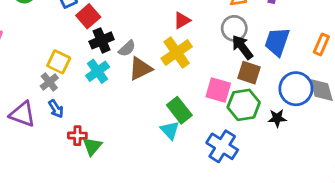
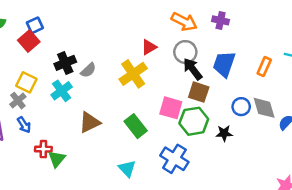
red square: (88, 16) -> (29, 41), moved
red triangle: (182, 20) -> (149, 47), moved
brown triangle: (140, 69) -> (89, 122), moved
blue circle: (296, 89) -> (241, 107), size x0.6
cyan triangle: (170, 130) -> (127, 168), moved

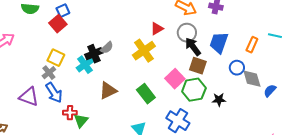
black cross: (65, 63) -> (94, 54), moved
blue circle: (241, 107) -> (237, 68), moved
pink square: (171, 108) -> (175, 79), turned 30
blue arrow: (24, 125) -> (54, 93), size x1.5

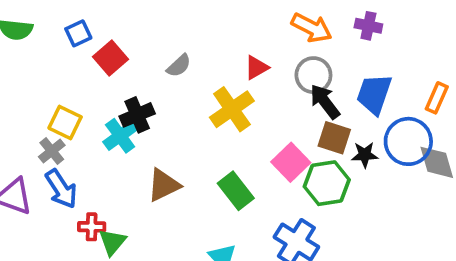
red square: (58, 24) -> (111, 58), moved
gray semicircle: (107, 48) -> (179, 66), moved
blue circle: (237, 68) -> (408, 141), size x1.6
black star: (219, 100) -> (365, 155), moved

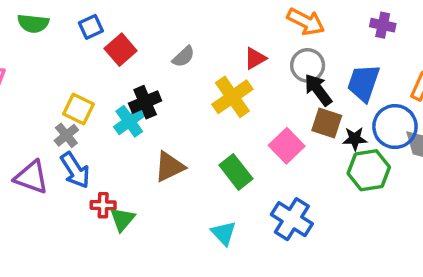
purple cross: (368, 26) -> (383, 25), moved
green hexagon: (327, 183) -> (369, 170), moved

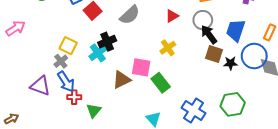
gray semicircle: (183, 57) -> (130, 15), size x1.5
yellow cross: (232, 97) -> (168, 48), moved, size x0.7
pink square: (287, 146) -> (141, 67), moved, turned -36
green hexagon: (369, 170) -> (233, 104), moved
red cross: (103, 205) -> (74, 97), moved

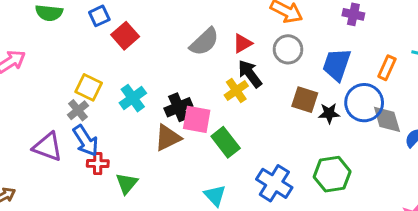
gray semicircle: (130, 15) -> (204, 42), moved
black arrow: (209, 34) -> (250, 74), moved
black cross: (107, 42) -> (178, 107), moved

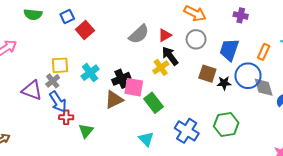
yellow square: (89, 87) -> (60, 65), turned -30
purple triangle: (48, 147) -> (32, 90), moved

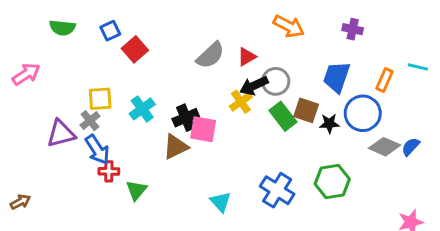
gray circle: (196, 39) -> (276, 81), moved
black arrow: (170, 56) -> (254, 86), turned -78
gray diamond: (264, 87) -> (384, 147), moved, turned -50
purple triangle: (32, 90) -> (61, 134), turned -35
green rectangle: (153, 103) -> (283, 116), moved

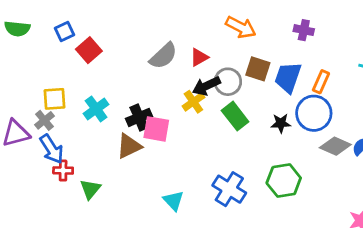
orange rectangle: (384, 80) -> (321, 82), moved
brown square: (306, 110) -> (258, 69), moved

